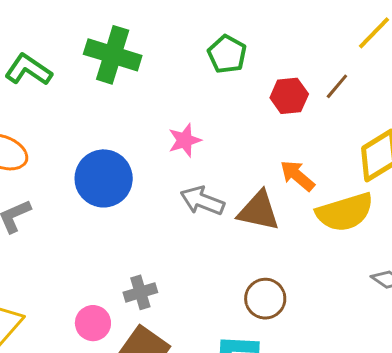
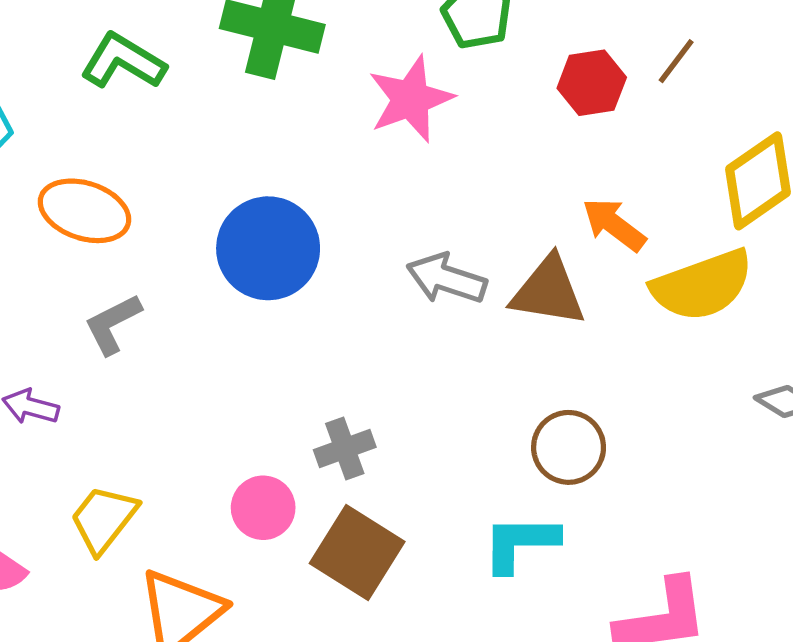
pink star: (185, 140) -> (411, 99), moved, size x1.4

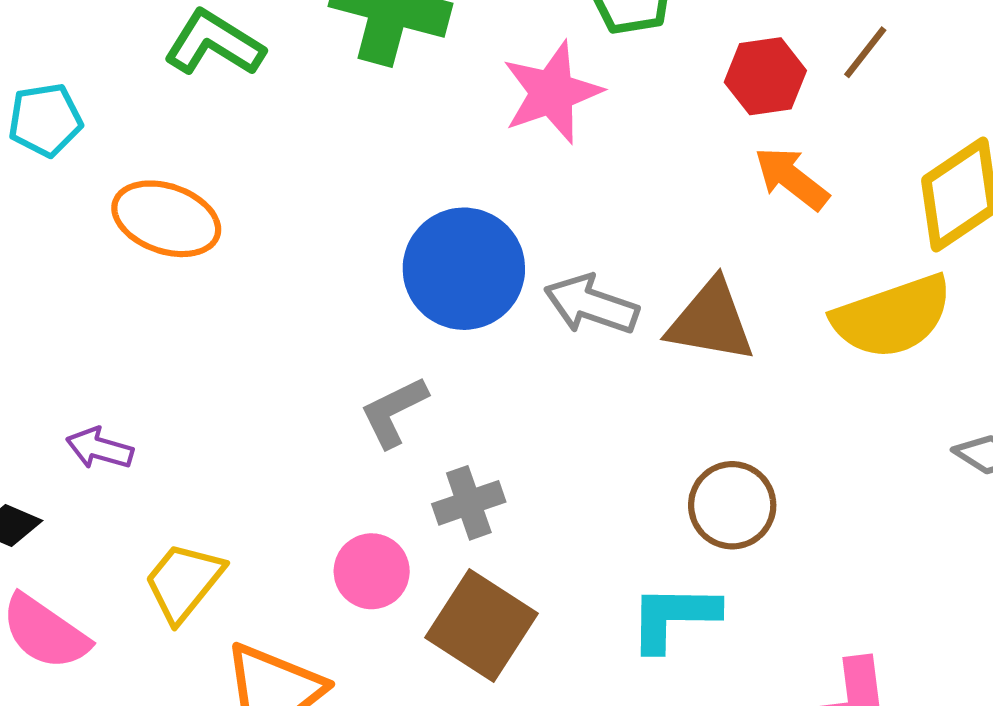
orange arrow: (614, 225) -> (792, 178), moved
blue circle: (268, 248) -> (464, 269), moved
gray L-shape: (113, 324) -> (394, 412), moved

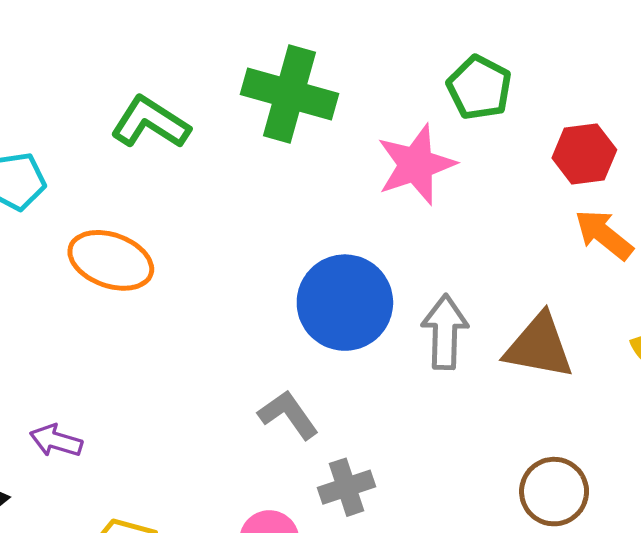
gray arrow: (591, 305) -> (445, 332), turned 72
gray L-shape: (394, 412) -> (288, 415), turned 80

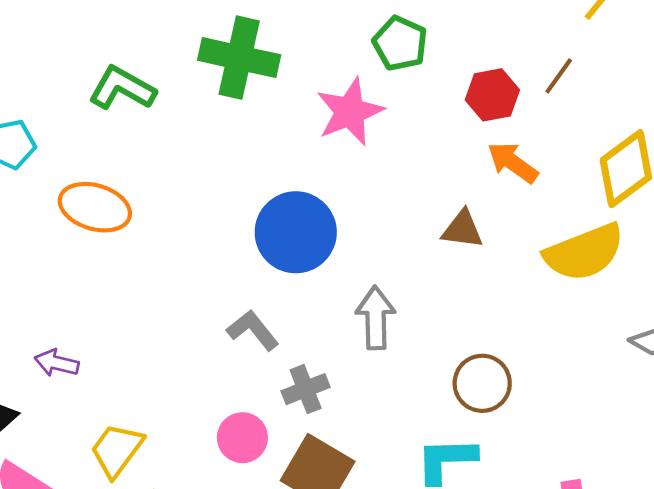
gray arrow: (445, 332) -> (376, 318), moved
brown triangle: (539, 346) -> (462, 229), moved, size x0.7

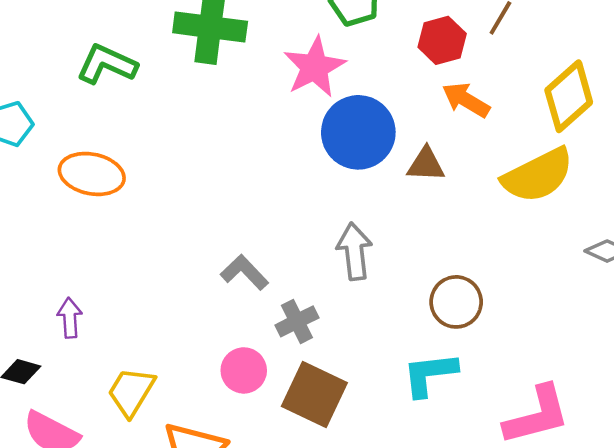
blue circle: (296, 232) -> (358, 132), moved
purple arrow: (57, 363) -> (70, 318), turned 78

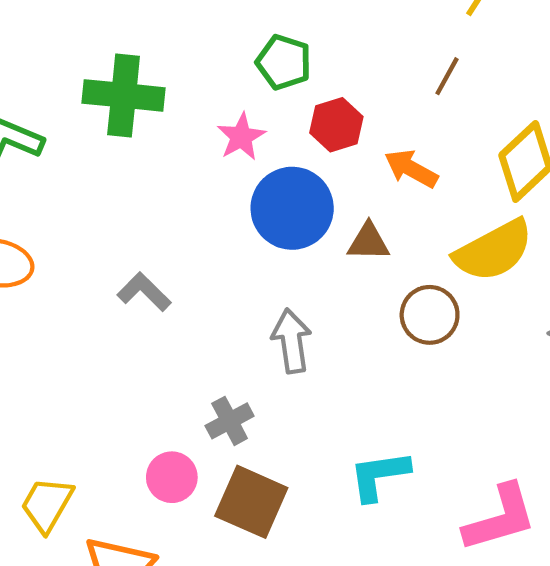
red hexagon: (442, 40) -> (336, 125), moved
pink star: (315, 67) -> (241, 137), size x0.7
gray L-shape: (244, 272) -> (144, 292), moved
brown circle: (456, 302) -> (430, 315), moved

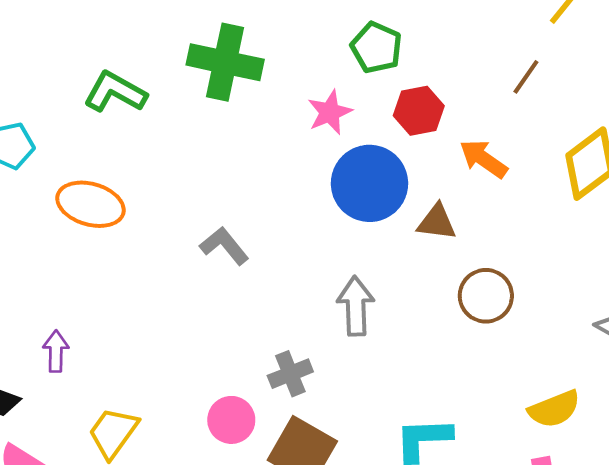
yellow semicircle: (494, 251) -> (554, 409), moved, size x0.7

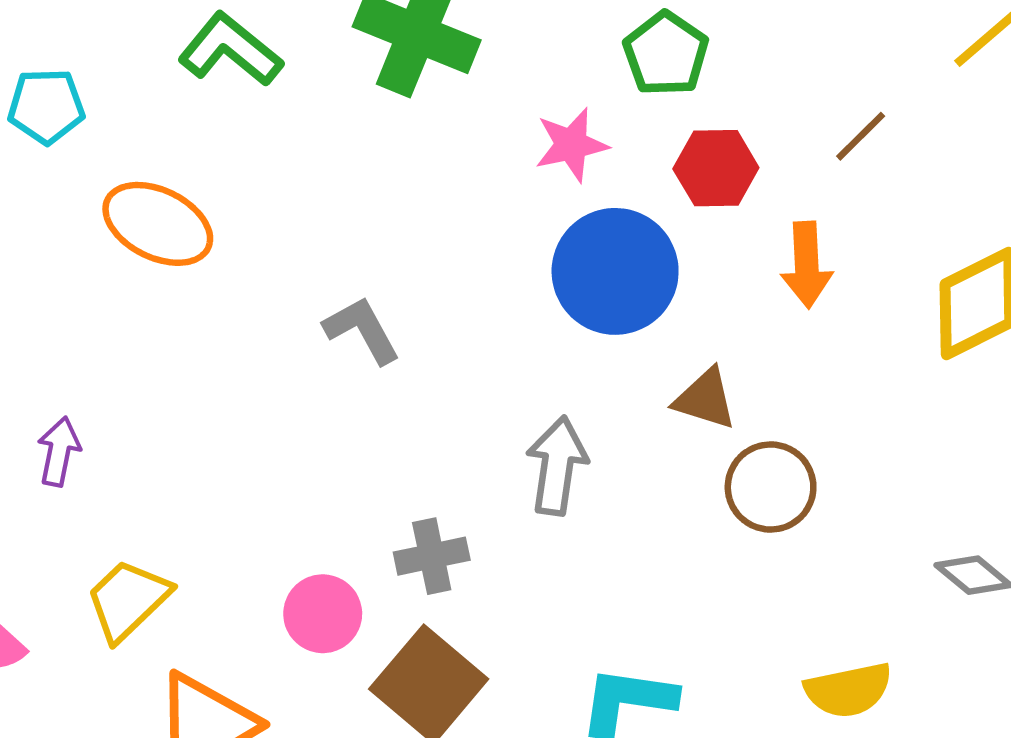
brown line: (526, 77) -> (861, 136), moved
orange arrow: (483, 159) -> (807, 265), turned -138
brown triangle: (437, 222) -> (705, 399), moved

